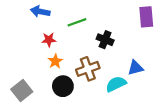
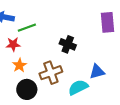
green line: (77, 22) -> (27, 28), moved

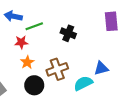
black cross: (68, 44) -> (68, 33), moved

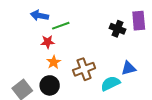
black cross: (68, 33) -> (117, 29), moved
black circle: (34, 85) -> (50, 85), moved

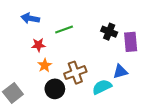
purple rectangle: (139, 21) -> (131, 42), moved
green line: (61, 26) -> (64, 30), moved
black circle: (50, 85) -> (55, 89), moved

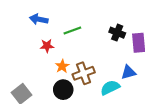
orange star: (45, 65) -> (62, 66), moved

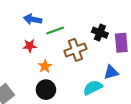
blue arrow: (39, 19) -> (33, 19), moved
brown cross: (84, 73) -> (75, 50), moved

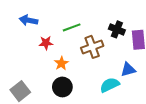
blue arrow: (33, 19) -> (28, 20), moved

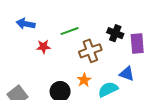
orange star: (61, 63) -> (84, 80), moved
blue triangle: (128, 70) -> (127, 74), turned 35

